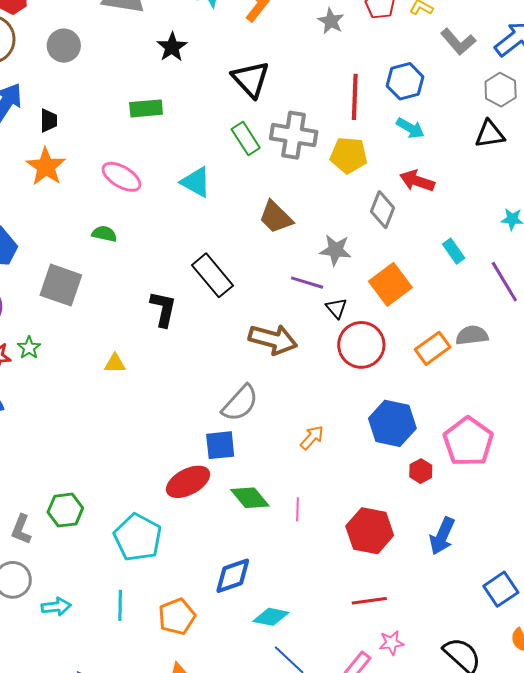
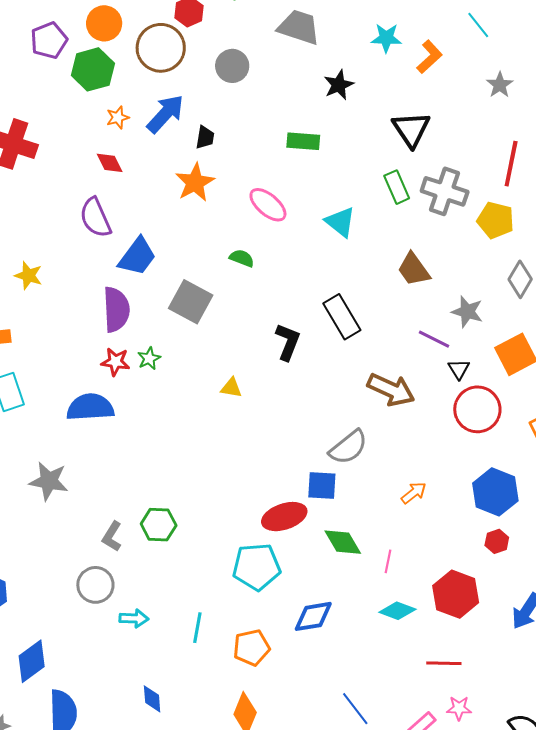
red hexagon: (421, 471) -> (497, 541), moved
cyan pentagon: (138, 537) -> (256, 567), moved, turned 30
cyan diamond: (271, 617) -> (397, 611), moved

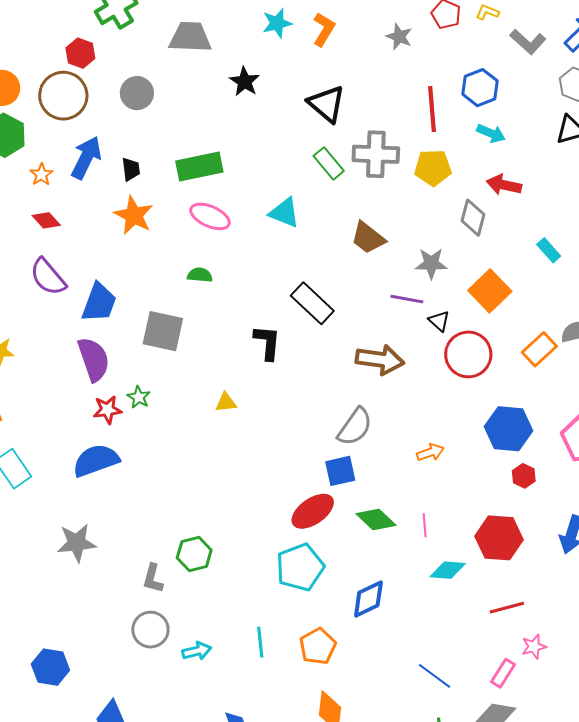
green rectangle: (303, 141) -> (199, 166), moved, size x1.4
orange arrow: (414, 493) -> (430, 452), turned 36

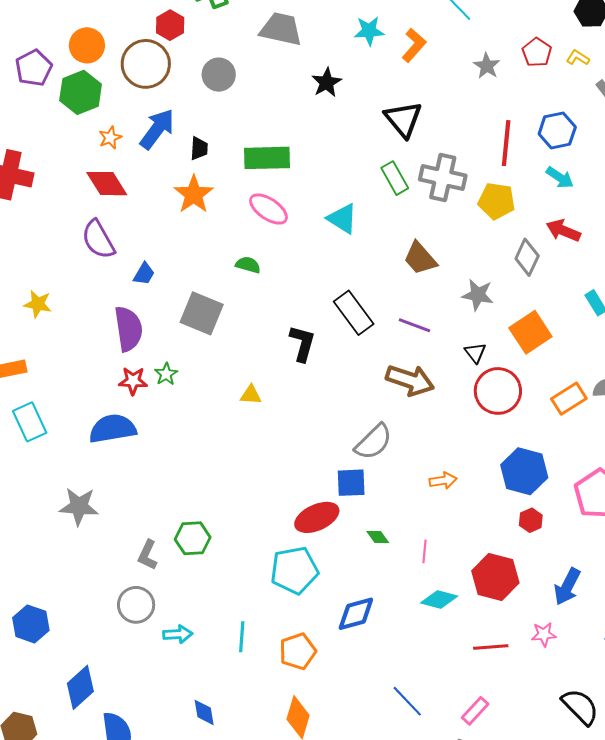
red diamond: (46, 220) -> (107, 184), size x1.5
purple line: (407, 299) -> (414, 325), moved
blue trapezoid: (99, 303) -> (144, 274), size x0.6
green diamond: (376, 520) -> (378, 537), size x0.6
pink star: (534, 647) -> (544, 634), moved

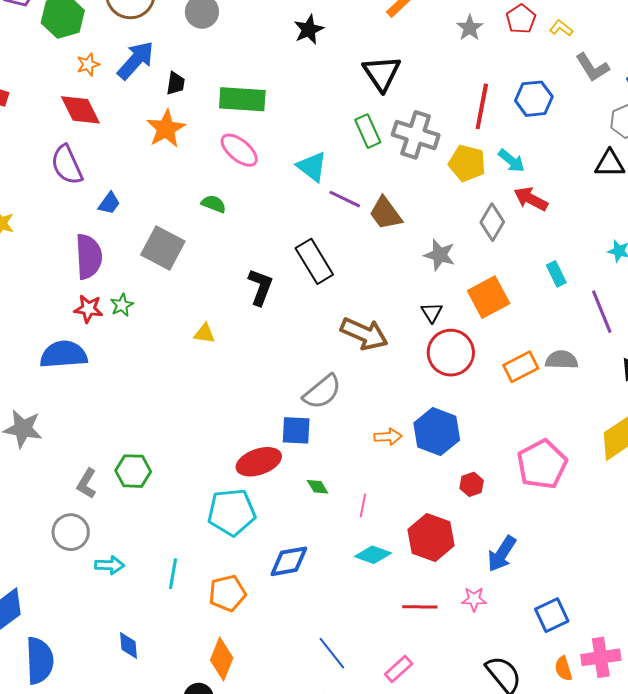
cyan arrow: (560, 178) -> (511, 161), moved
purple line: (414, 325) -> (345, 199), moved
blue hexagon: (524, 471) -> (437, 432), moved

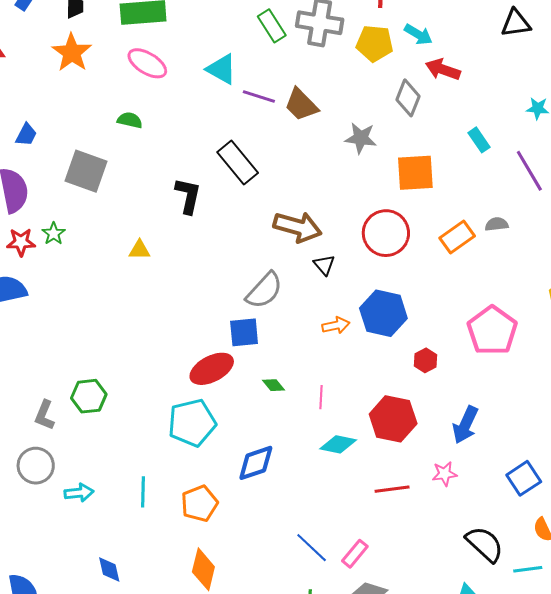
orange square: (489, 297) -> (415, 173), turned 33
black triangle: (432, 312) -> (324, 265), moved
gray semicircle: (562, 360) -> (497, 224), size x0.7
pink rectangle: (399, 669) -> (355, 554), moved

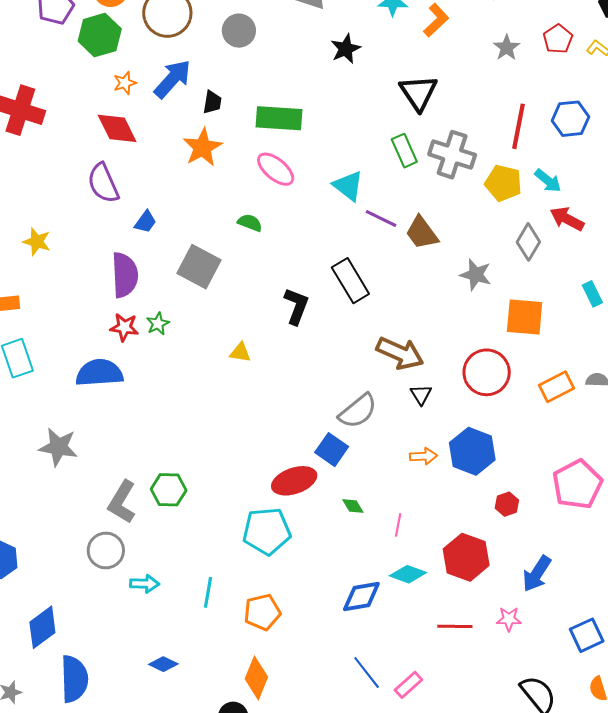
blue square: (244, 332) -> (332, 450), turned 32
gray L-shape: (45, 415) -> (122, 502), size x1.4
blue diamond: (256, 463) -> (361, 596), moved
blue diamond: (109, 569) -> (163, 664), turned -60

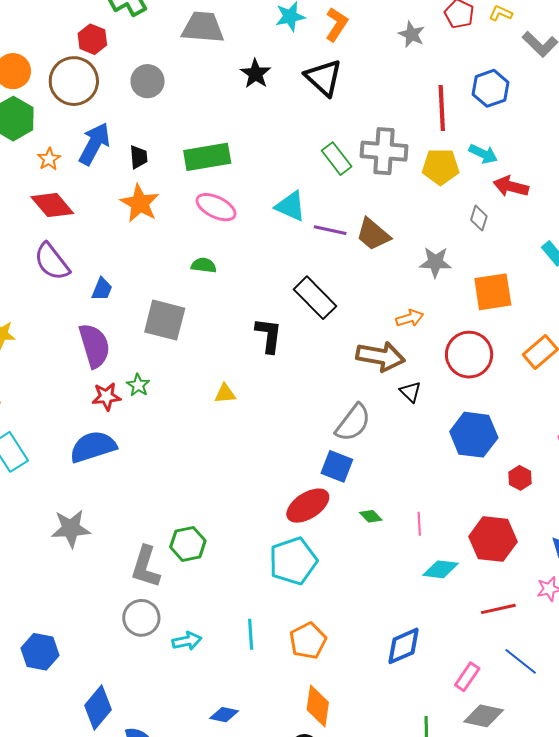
black triangle: (418, 93) -> (324, 78), moved
gray diamond: (528, 242) -> (479, 218), size x0.7
orange arrow: (423, 456) -> (410, 318), moved
blue diamond: (361, 596) -> (403, 646), moved
blue line: (367, 672) -> (521, 661), moved

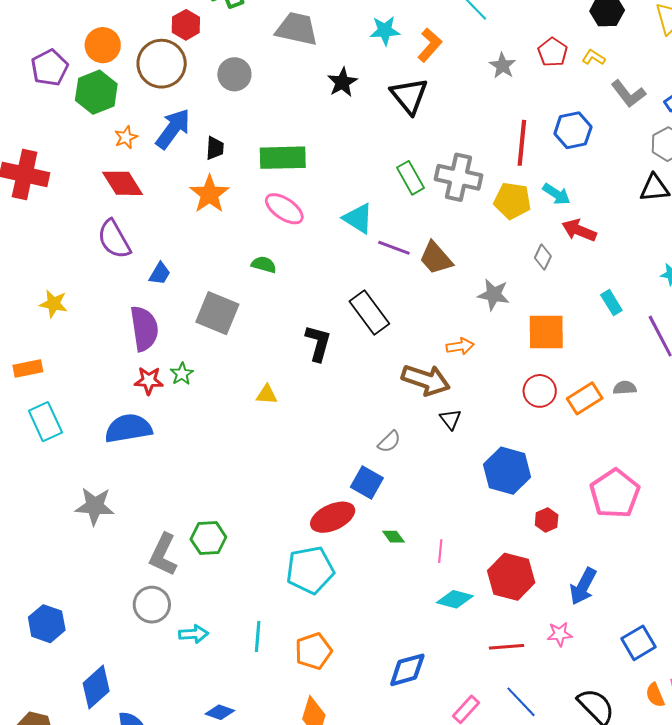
red circle: (469, 355) -> (540, 391), moved, size x0.7
gray semicircle: (353, 423) -> (389, 442), size x0.6

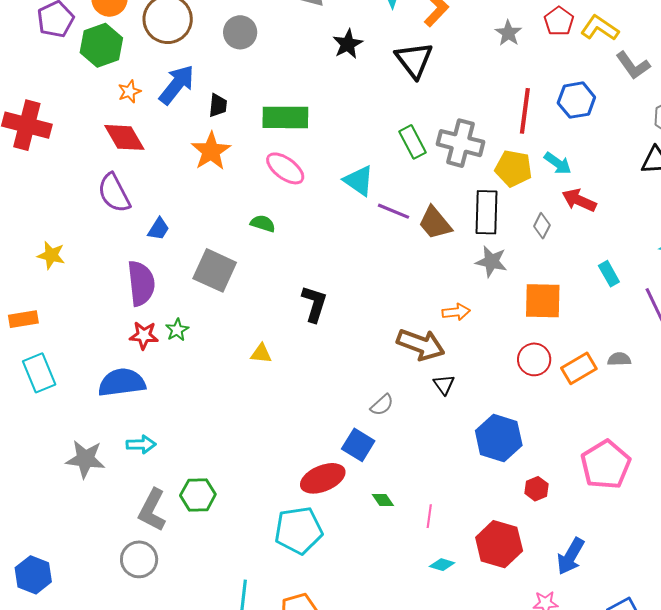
yellow L-shape: (594, 57) -> (600, 28), size x1.6
black rectangle: (369, 312) -> (487, 212), moved, turned 36
cyan diamond: (455, 599) -> (442, 565), size x0.7
cyan arrow: (194, 634) -> (141, 444), moved

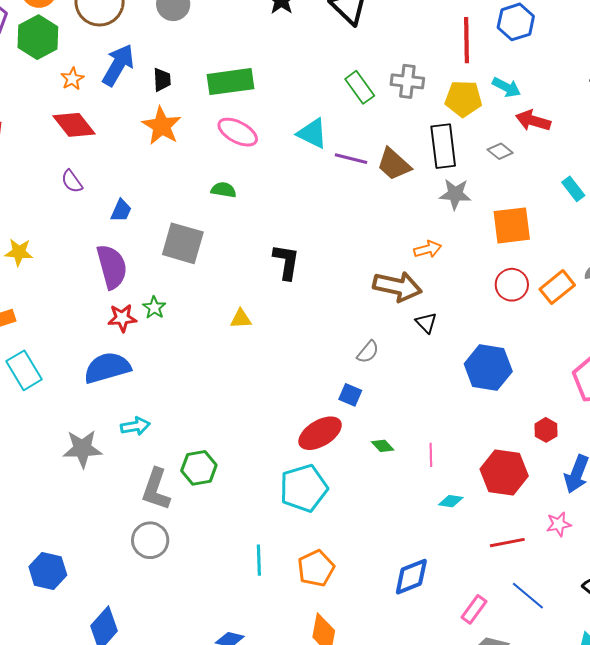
gray cross: (460, 143) -> (407, 81), size x0.7
purple semicircle: (114, 193) -> (72, 181), size x0.6
gray diamond: (542, 226) -> (500, 151), turned -70
blue square: (358, 445) -> (350, 395), size x0.7
red hexagon: (536, 489) -> (546, 430), moved

